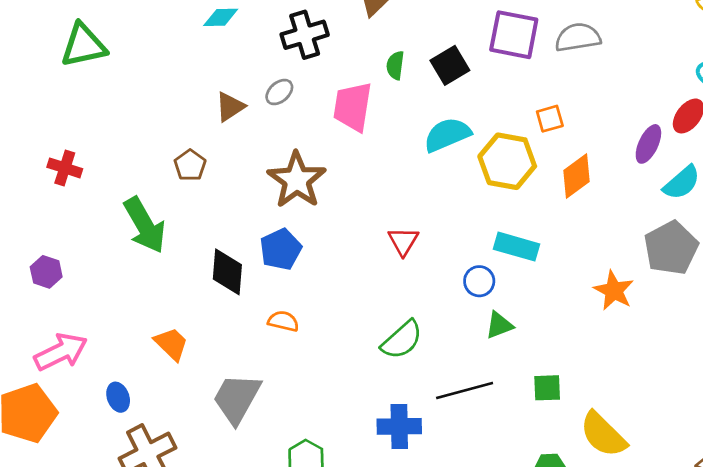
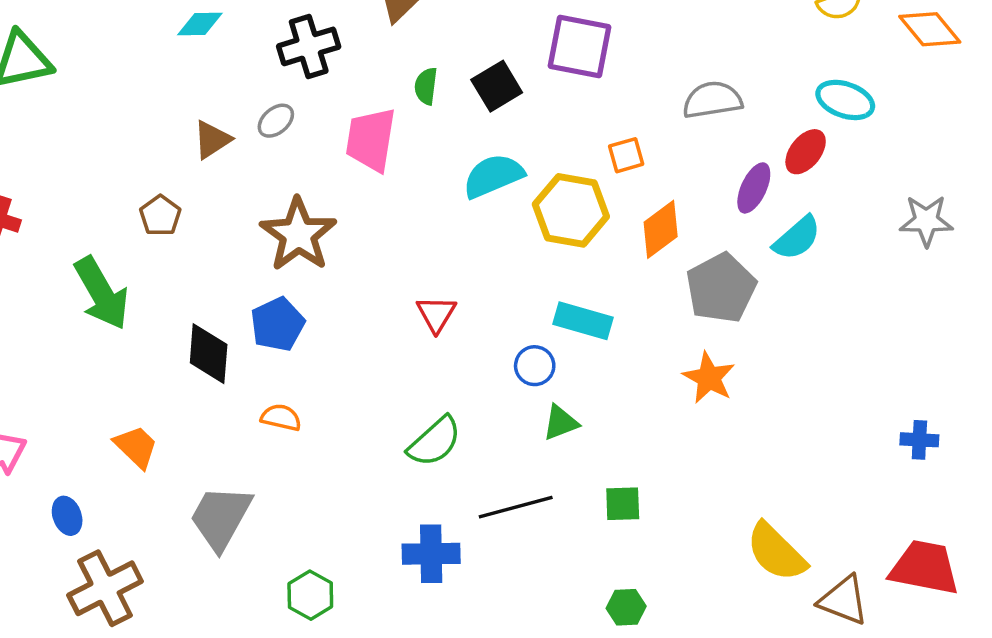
gray semicircle: (578, 37) -> (712, 100), moved
gray pentagon: (671, 248) -> (721, 288), moved
yellow semicircle: (603, 434) -> (776, 552), moved

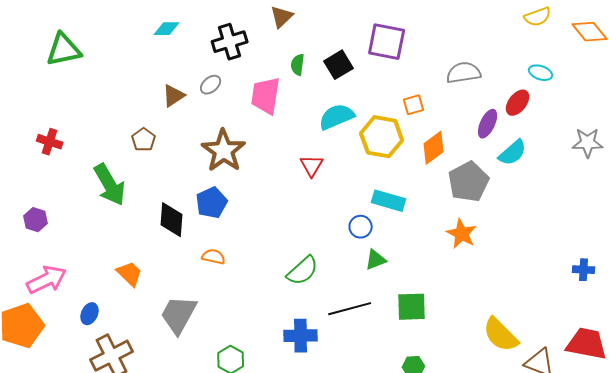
cyan ellipse: (845, 100) -> (541, 73), size x0.7
red triangle: (436, 314) -> (312, 166), moved
green square: (623, 504) -> (412, 307), size x1.4
blue ellipse: (67, 516) -> (90, 314), turned 45

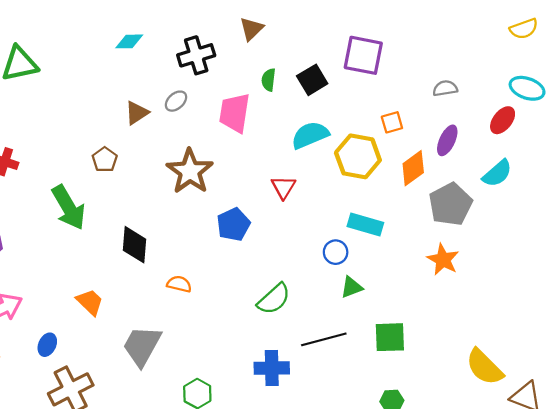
gray semicircle: (464, 73) -> (445, 88), size x0.7
cyan ellipse: (541, 73) -> (527, 88), size x1.4
purple ellipse: (488, 124) -> (447, 140), moved
blue pentagon: (212, 203) -> (233, 224), moved

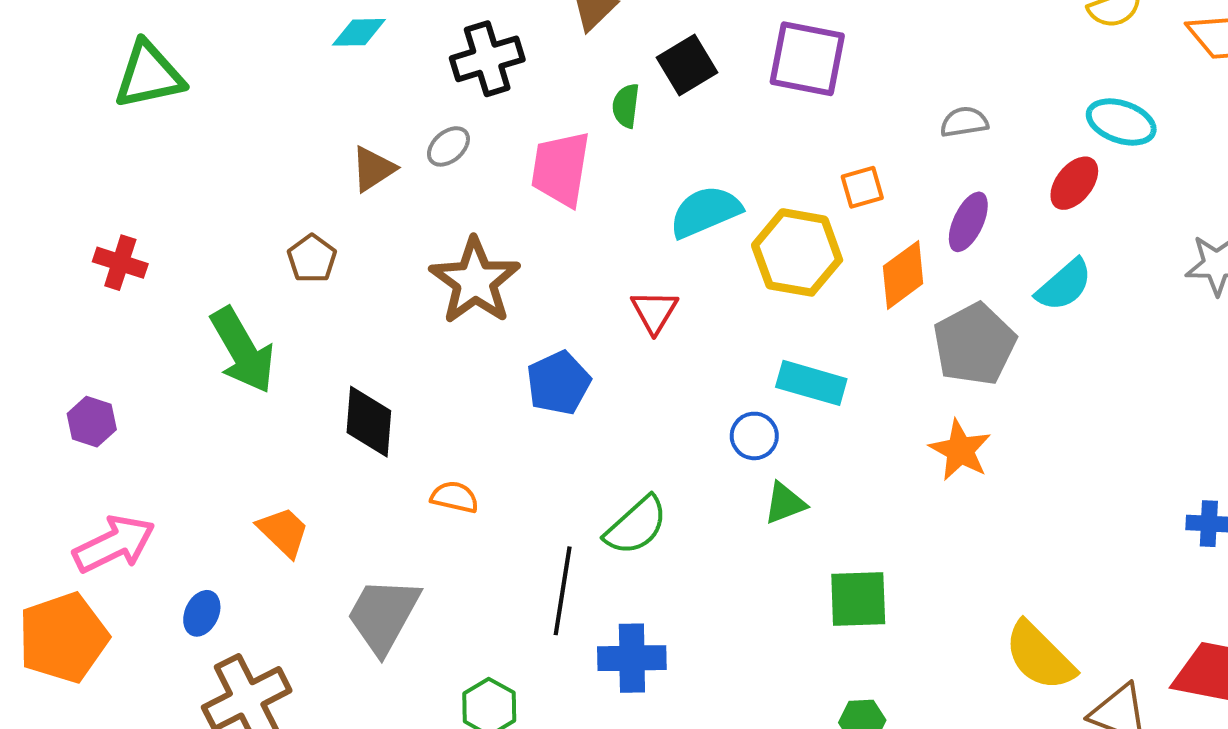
black square: (312, 80) -> (687, 65), moved
black line: (324, 339) -> (563, 591), moved, turned -66

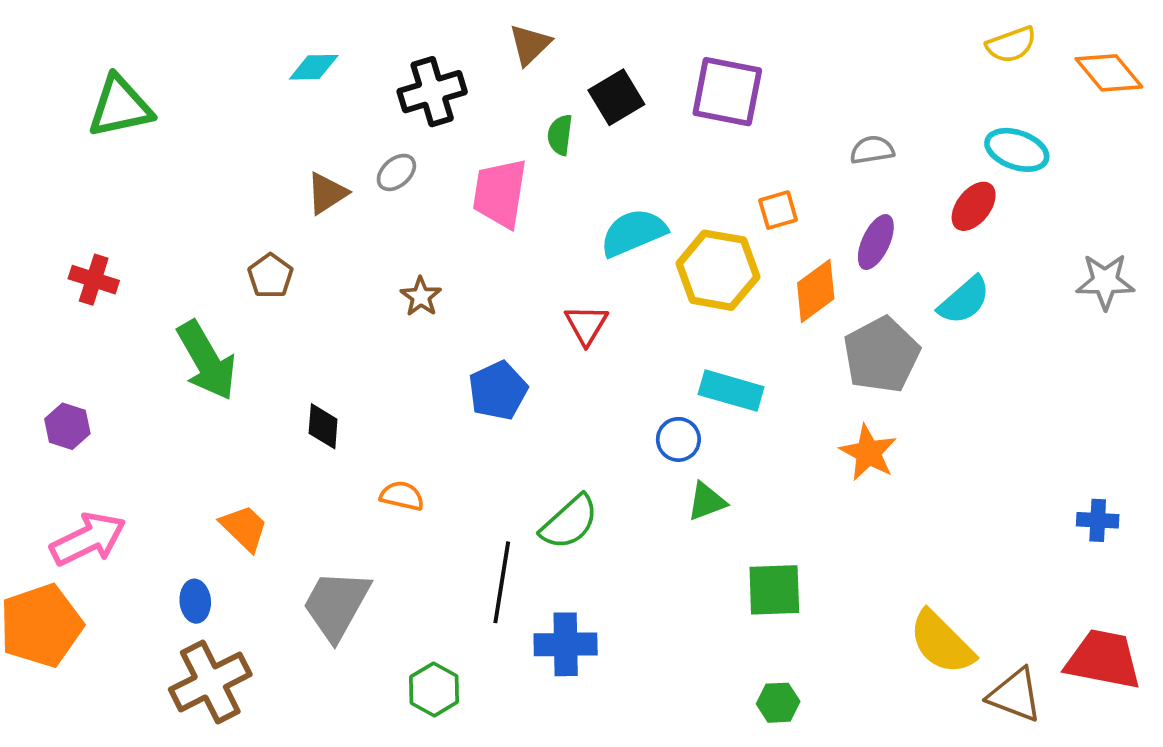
brown star: (475, 281) -> (421, 297), size x0.5
black diamond: (369, 422) -> (323, 426), size x0.7
blue ellipse: (202, 613) -> (195, 601), moved, turned -30

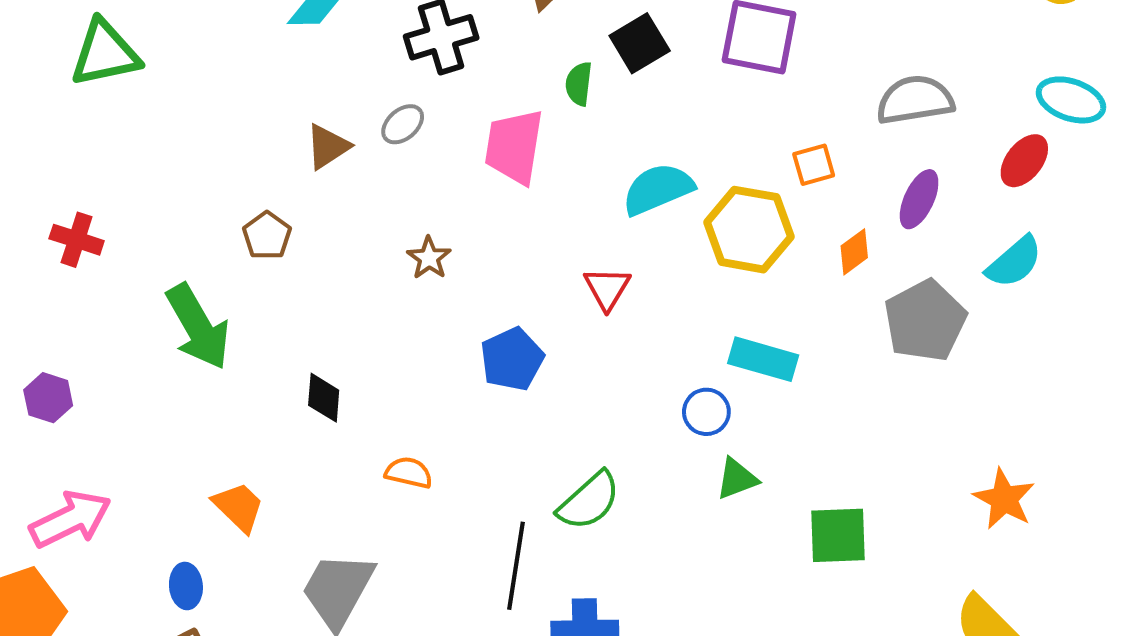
gray semicircle: (872, 150) -> (915, 100), size x1.6
orange diamond: (816, 291) -> (854, 252), size x0.7
orange star: (868, 453) -> (1004, 499), moved
green square: (774, 590) -> (838, 535), moved

